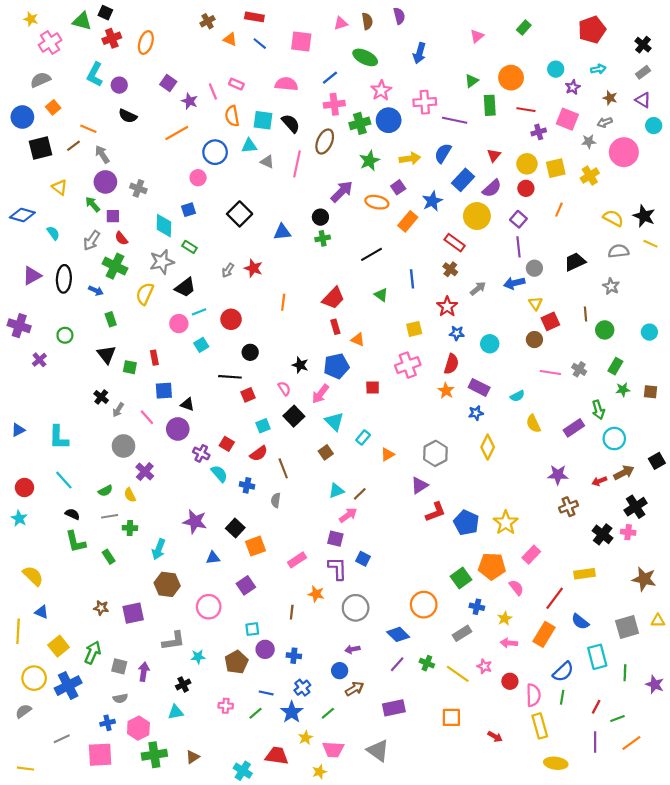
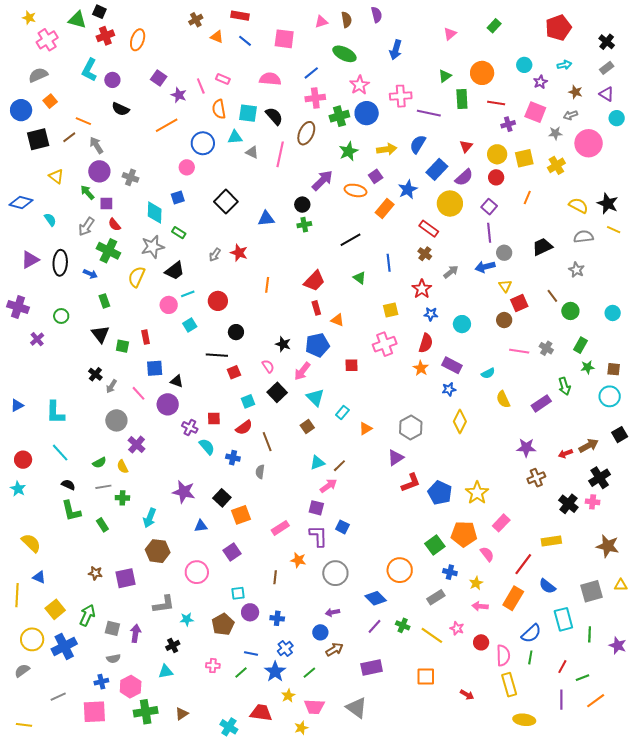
brown line: (586, 314) -> (552, 296), turned -32
cyan circle: (614, 439) -> (610, 396), moved
red square: (227, 444) -> (214, 418), turned -32

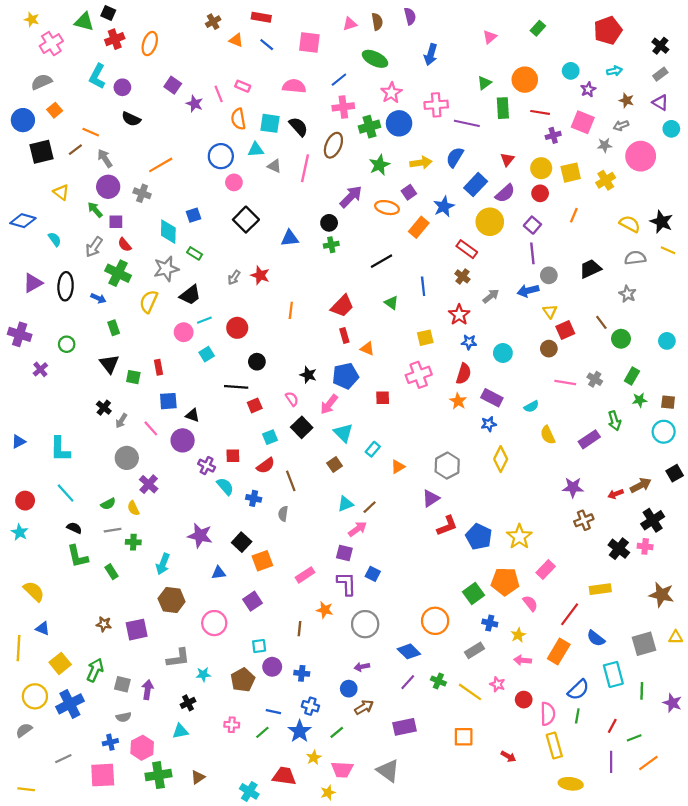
orange line: (167, 125) -> (161, 165), moved
pink circle: (187, 167) -> (234, 182), moved
blue cross: (285, 648) -> (310, 706), turned -35

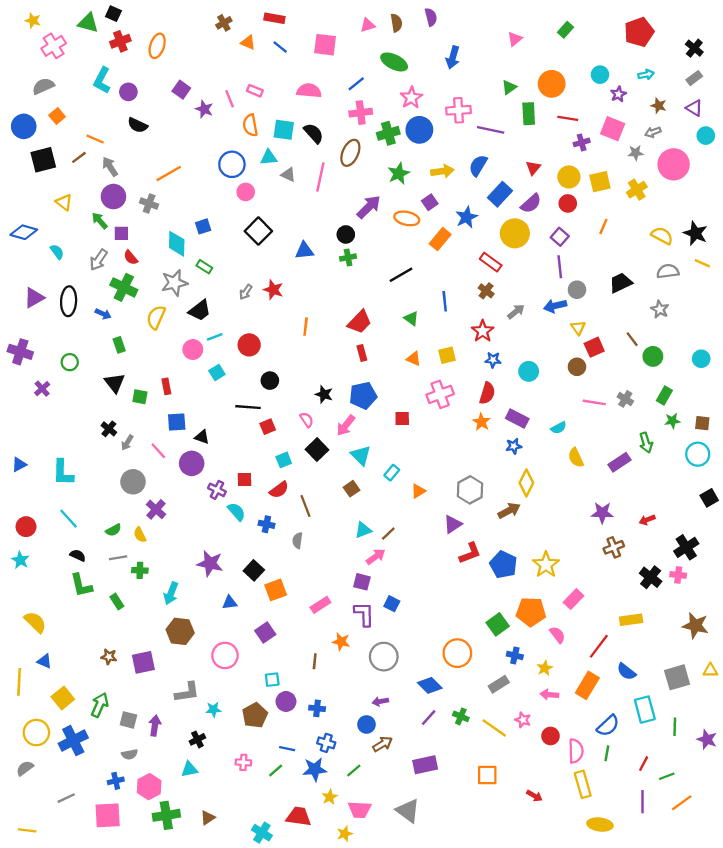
orange triangle: (367, 349) -> (414, 359), moved
brown arrow: (641, 485) -> (509, 511), moved
blue star: (300, 731) -> (315, 769), turned 30

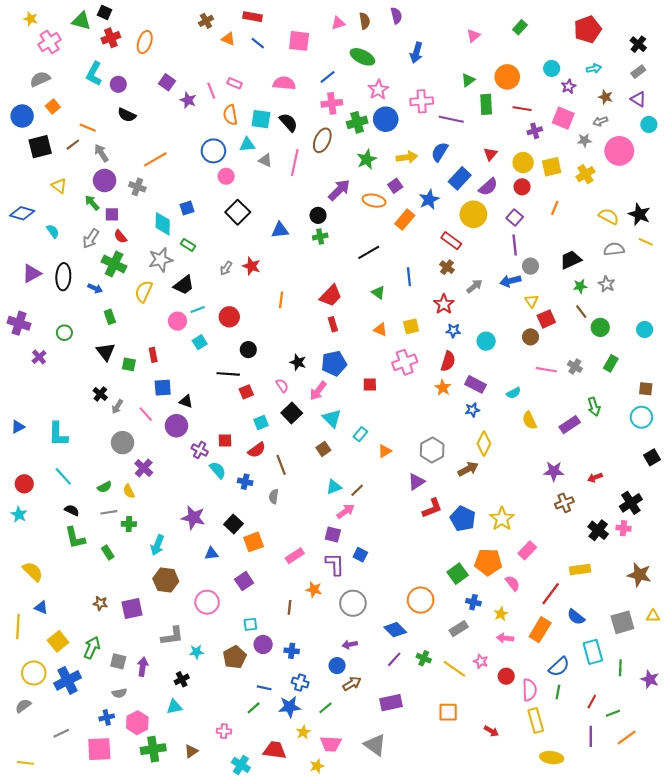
green star: (672, 421) -> (580, 286), moved
pink cross: (243, 762) -> (224, 731), moved

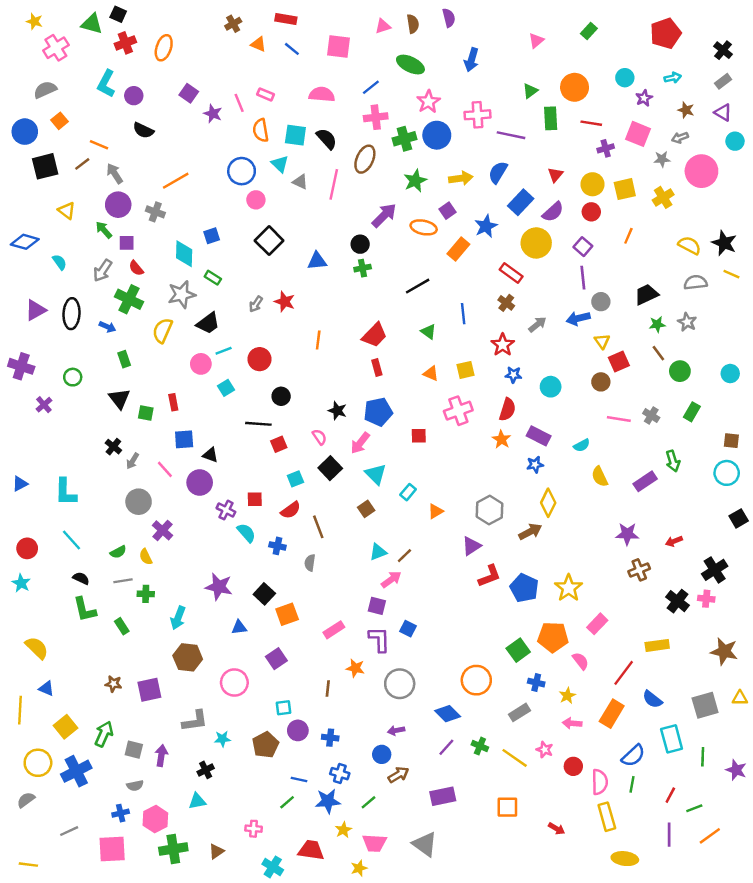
cyan triangle: (247, 145) -> (280, 164), turned 49

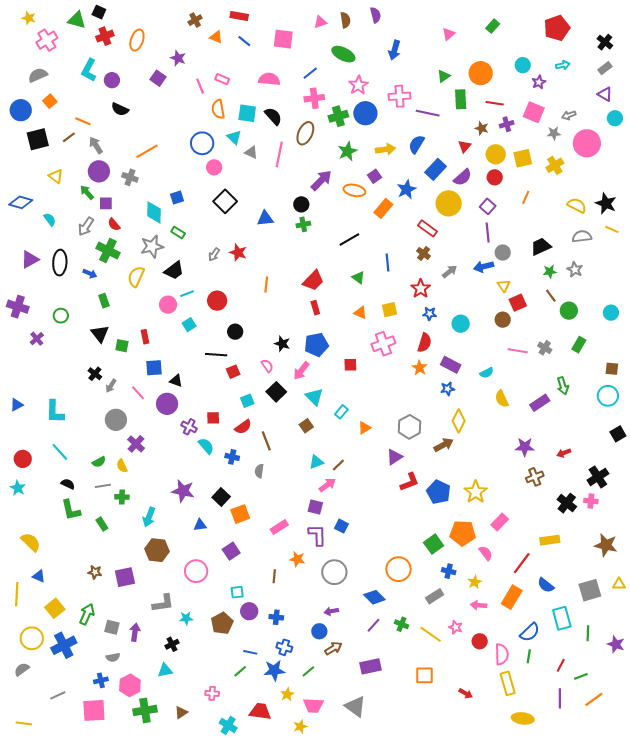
brown star: (686, 110) -> (482, 128), moved
purple star: (213, 114) -> (178, 58), moved

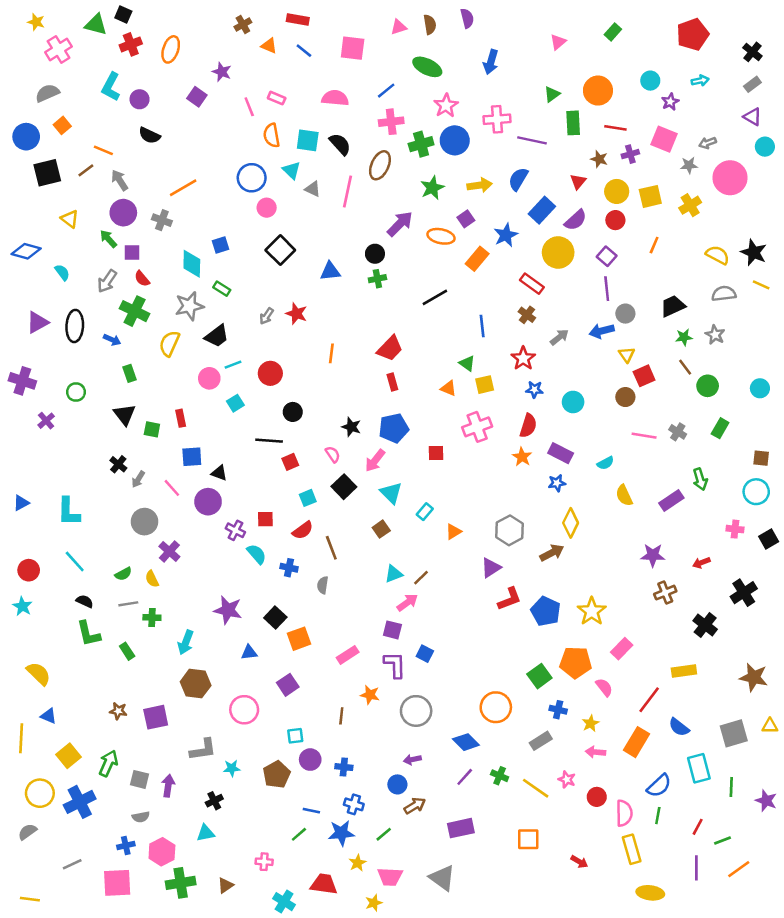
green triangle: (358, 278) -> (467, 363), moved
pink cross: (591, 501) -> (735, 529), moved

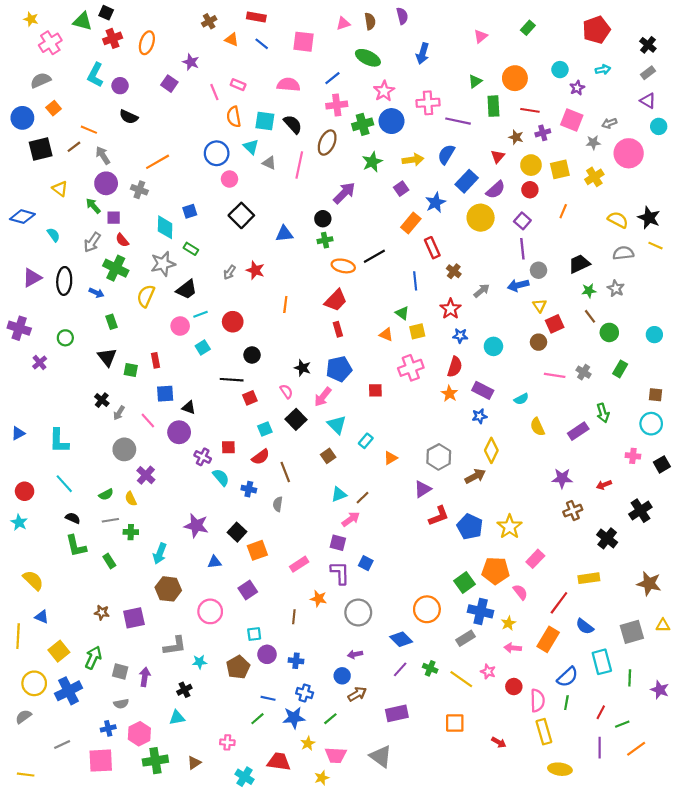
orange ellipse: (441, 236) -> (343, 266), moved
red rectangle: (532, 284) -> (432, 248), moved, turned 30
blue cross: (558, 710) -> (481, 611), size x1.6

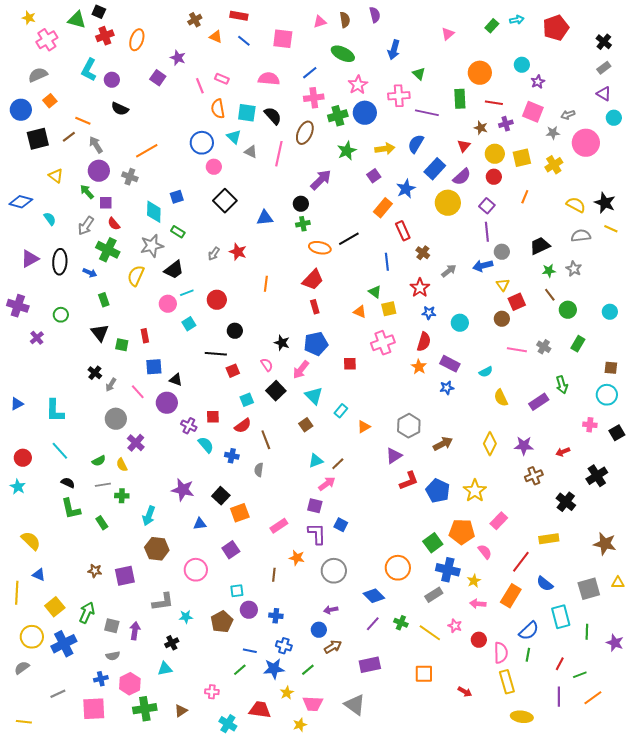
cyan arrow: (603, 70) -> (517, 20), moved
green triangle: (475, 81) -> (419, 74), moved, turned -40
yellow diamond: (491, 450) -> (490, 444), moved

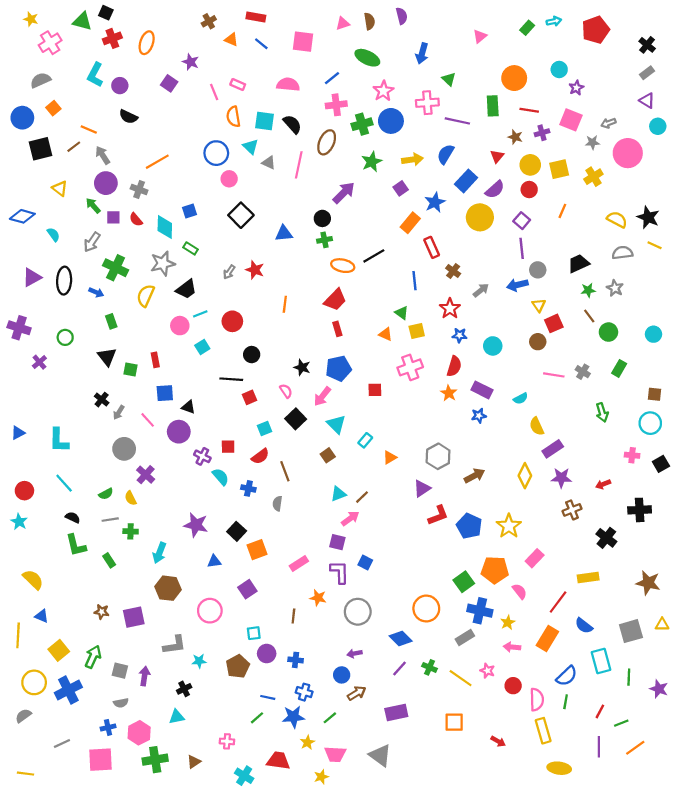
red semicircle: (114, 224) -> (136, 220), moved
purple rectangle: (539, 402) -> (553, 449), moved
black cross: (597, 476) -> (640, 510), turned 30

